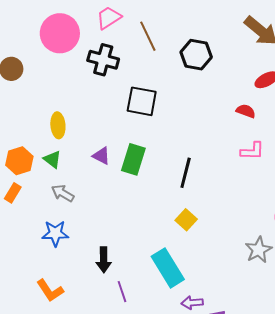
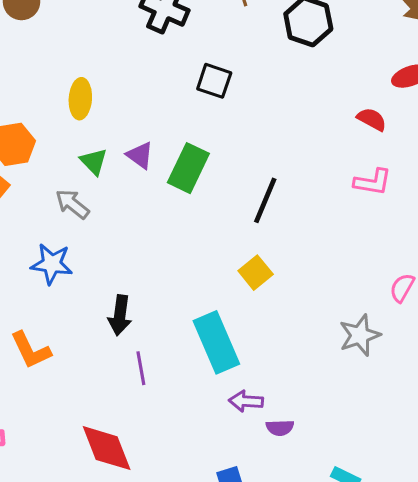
black square: (142, 101) -> (214, 81), size x0.7
green triangle: (52, 159) -> (94, 162), moved

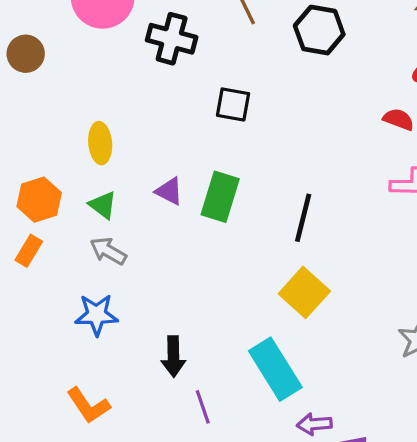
green triangle: (94, 162) -> (103, 205), moved
yellow square: (256, 273) -> (304, 292), size x1.4

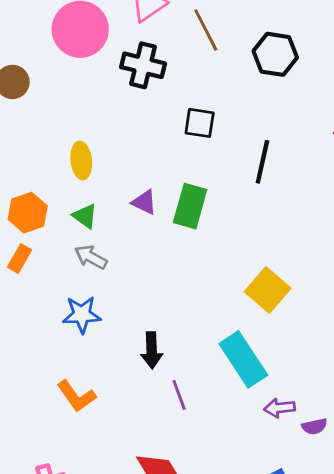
black line: (303, 218) -> (262, 162), moved

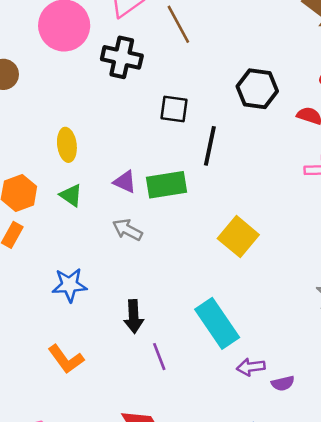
black hexagon: (275, 54) -> (257, 89), moved
black line: (262, 162) -> (210, 146), moved
green rectangle: (190, 206) -> (167, 185), turned 66
gray arrow: (91, 257) -> (128, 230), moved
yellow square: (268, 290) -> (238, 237), moved

